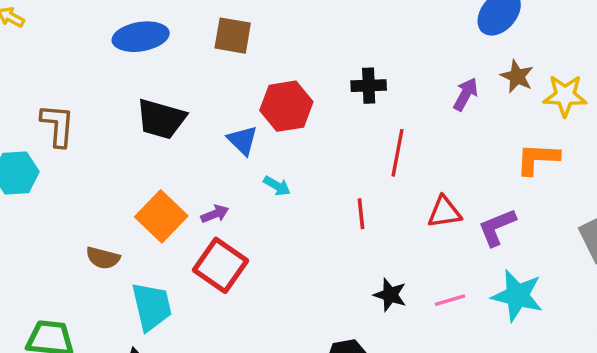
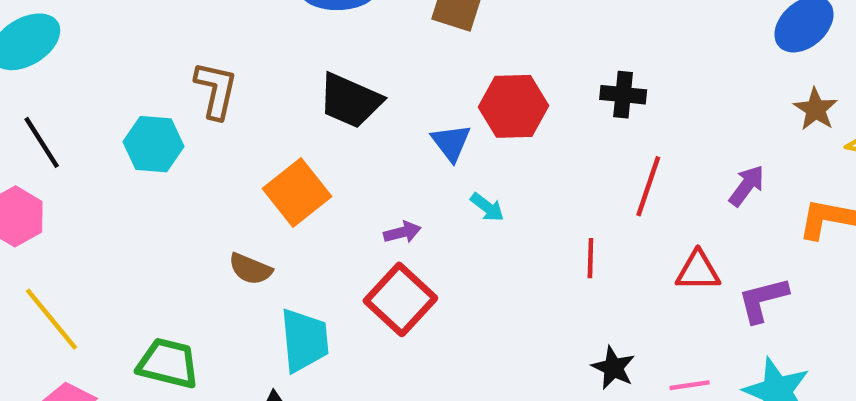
purple arrow: (466, 94) -> (747, 186), moved
orange square: (161, 216) -> (297, 193), moved

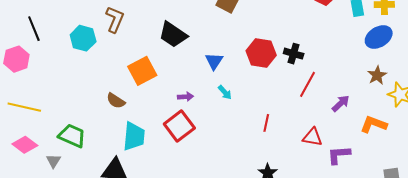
red hexagon: (514, 106) -> (261, 53), moved
red line: (648, 186) -> (307, 84), moved
yellow line: (51, 319) -> (24, 107), turned -48

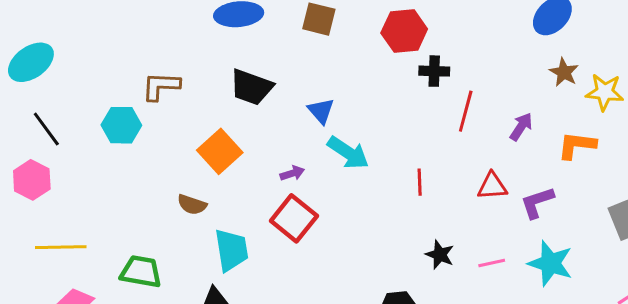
brown L-shape: (115, 19) -> (161, 86), turned -96
red hexagon: (261, 53) -> (404, 31), moved
cyan arrow: (225, 92) -> (348, 153), size x1.8

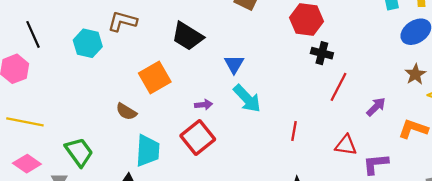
green trapezoid: (141, 272) -> (79, 152), turned 32

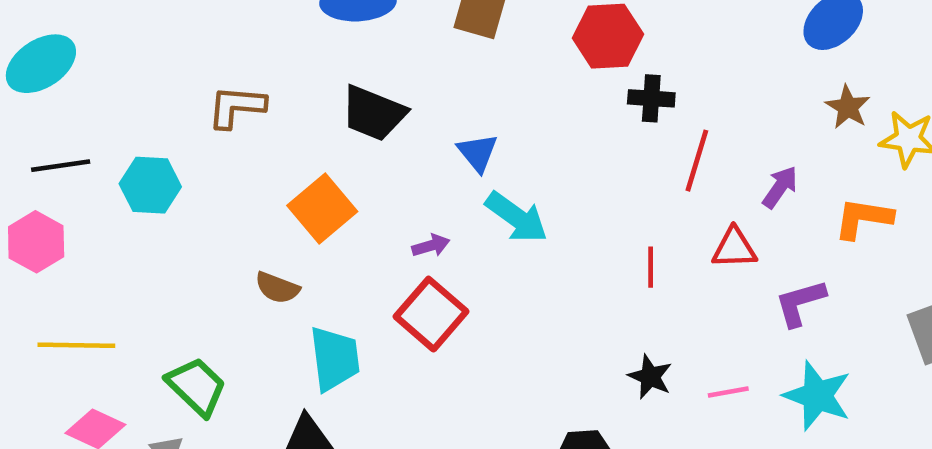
black line: (33, 34) -> (61, 166), turned -64
cyan hexagon: (88, 43) -> (150, 185), moved
red line: (294, 131) -> (651, 267), moved
red triangle: (346, 145) -> (734, 248), moved

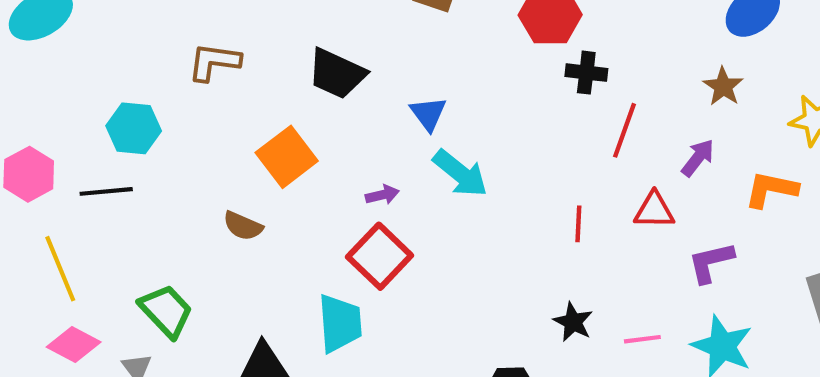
brown star: (848, 107) -> (723, 87), moved
black line: (61, 166) -> (106, 191), moved
yellow line: (76, 345) -> (60, 269), turned 64
cyan trapezoid: (335, 359) -> (340, 323), moved

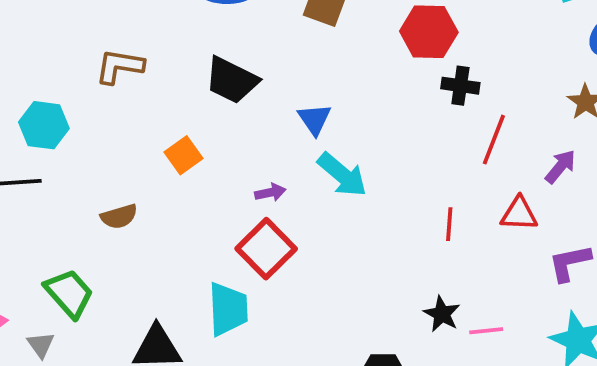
orange square: (287, 157) -> (184, 155), size x0.7
brown semicircle: (243, 226) -> (119, 216), moved, turned -42
pink line: (642, 339) -> (486, 331), moved

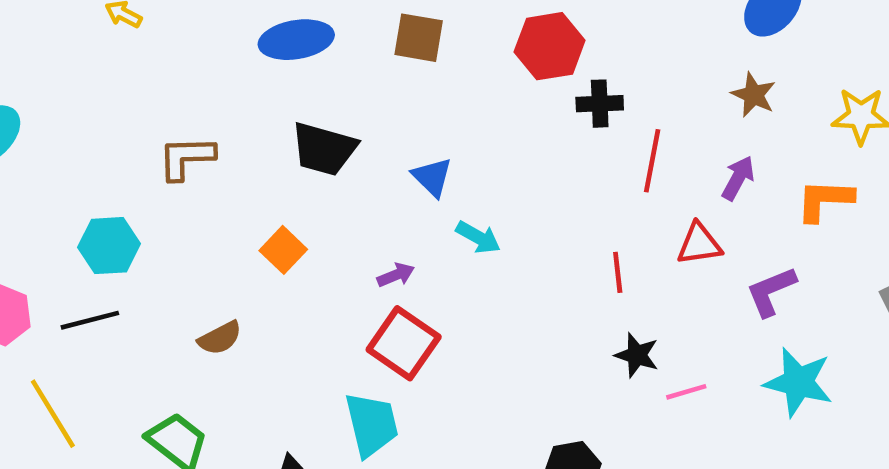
cyan arrow: (342, 175) -> (478, 237), size x0.7
black star: (442, 314) -> (637, 355), moved

